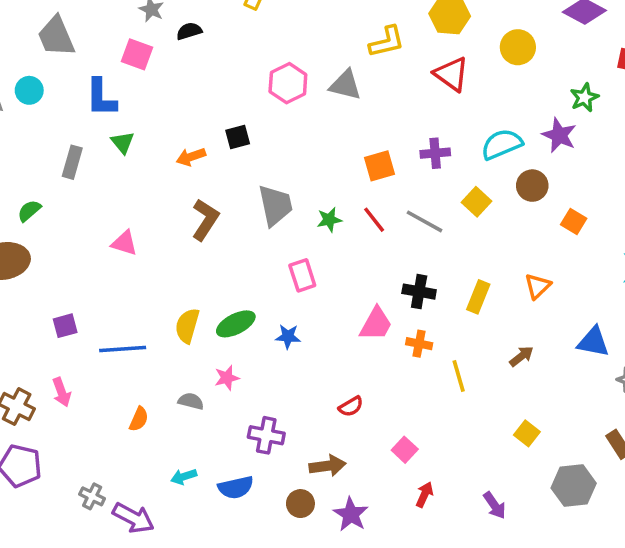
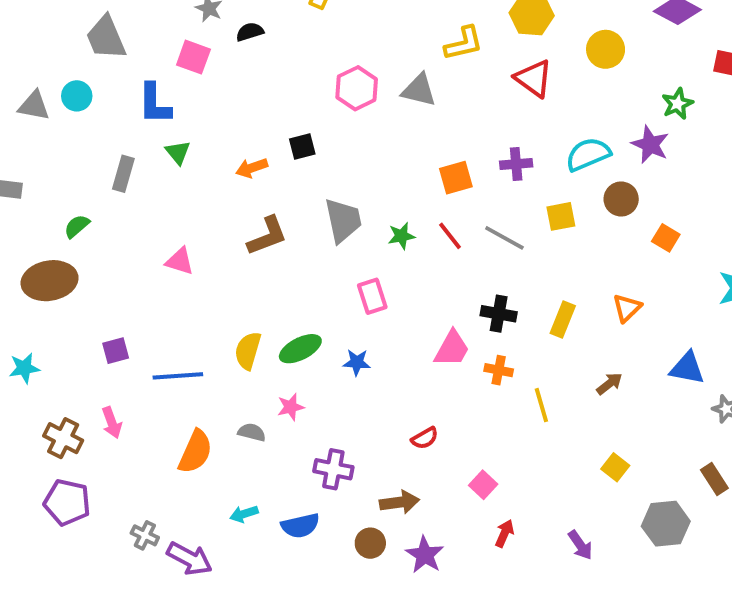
yellow square: (477, 202) -> (561, 216), turned 36
brown L-shape: (205, 220) -> (267, 236), turned 36
orange semicircle: (139, 419) -> (195, 452), size x1.6

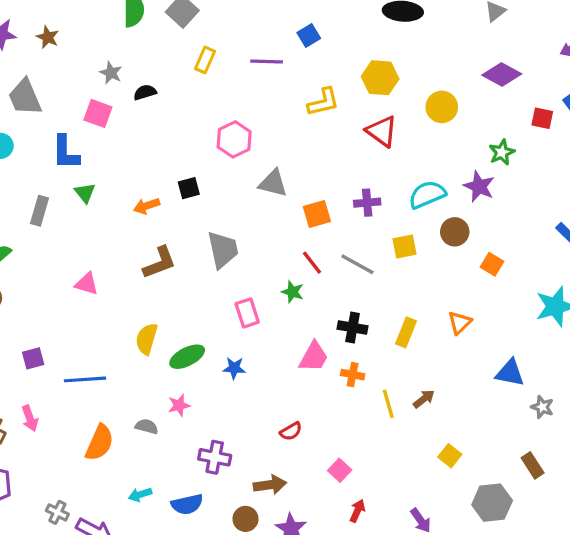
gray triangle: (419, 90) -> (273, 183), moved
green star: (401, 236) -> (293, 292), moved, turned 30
yellow semicircle: (248, 351) -> (147, 339), moved
brown arrow: (609, 384) -> (424, 399), moved

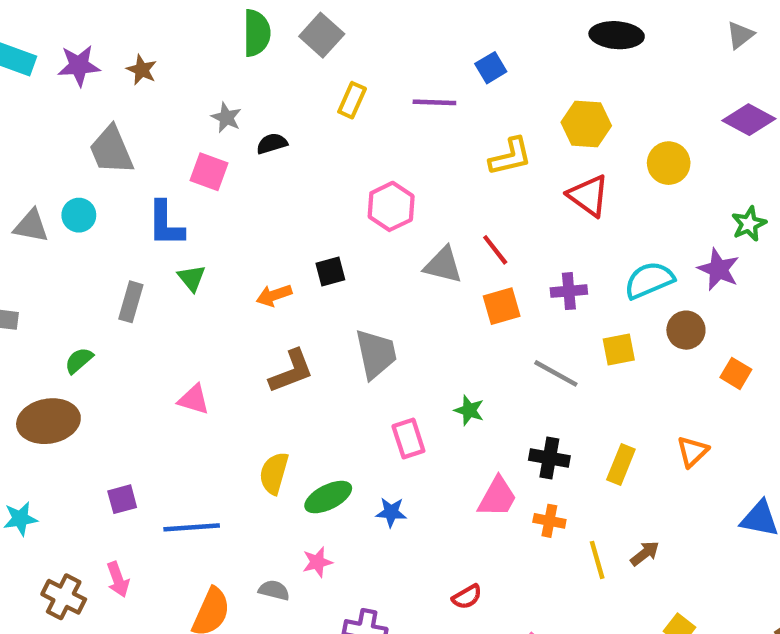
red line: (312, 263) -> (495, 250), moved

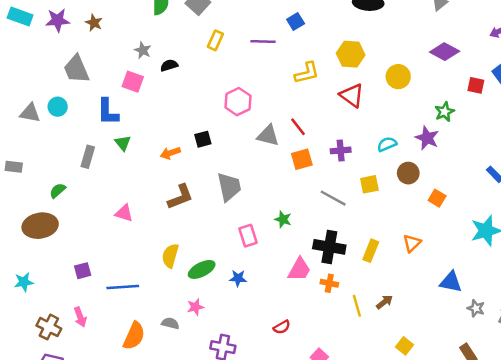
cyan semicircle: (649, 280) -> (387, 144), size x0.7
black cross: (549, 458) -> (329, 247), size x1.4

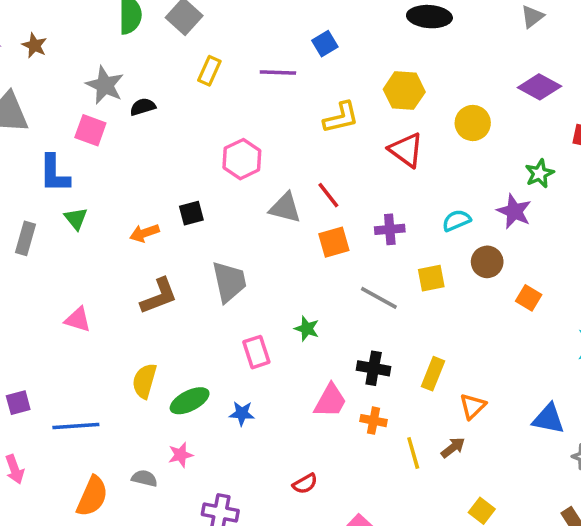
gray star: (143, 50) -> (105, 85), size x1.5
orange triangle: (412, 243) -> (473, 406), moved
black cross: (329, 247) -> (374, 368), size x0.7

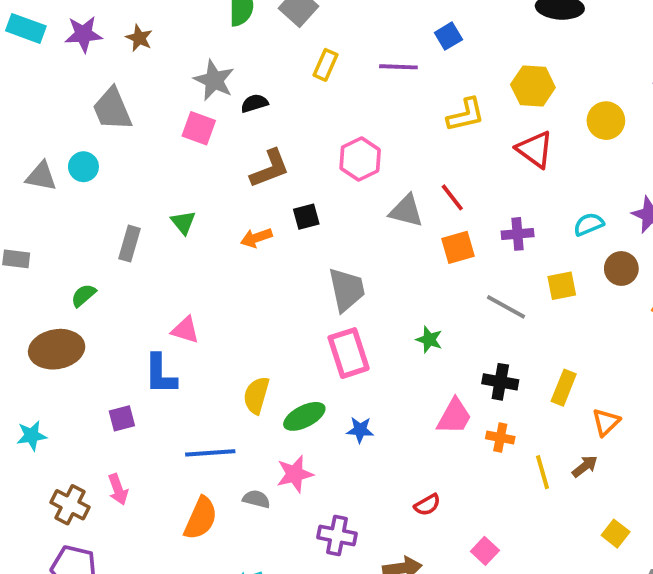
blue L-shape: (54, 173) -> (160, 374), moved
brown L-shape: (159, 296) -> (270, 169), moved
pink rectangle: (256, 352) -> (349, 353), moved, size x1.4
blue line: (76, 426) -> (210, 453), moved
pink star: (181, 455) -> (295, 474), size x1.4

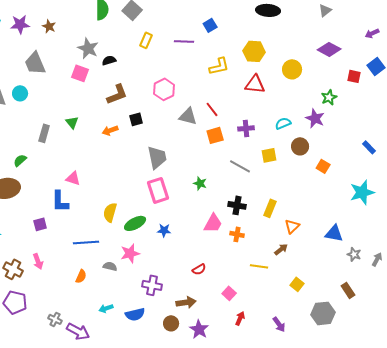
red triangle: (535, 149) -> (255, 84), turned -30
yellow line: (543, 472) -> (259, 266), moved, turned -66
orange semicircle: (201, 518) -> (81, 276), size x0.6

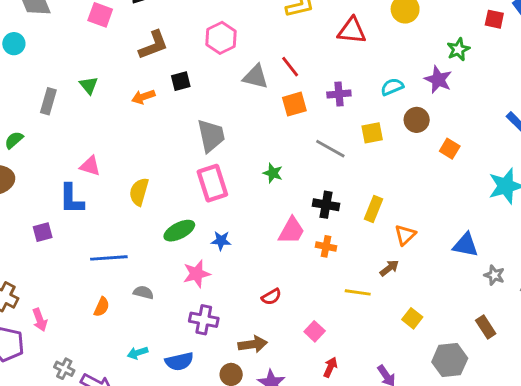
yellow semicircle: (110, 212) -> (139, 192), moved
pink star: (130, 253) -> (197, 274), moved
pink arrow: (38, 261) -> (40, 320), moved

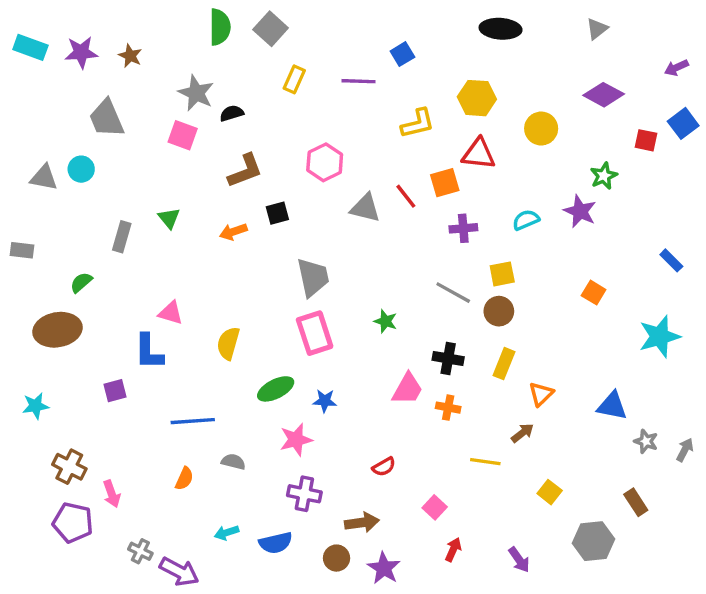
orange square: (294, 104) -> (445, 183), moved
brown circle: (417, 120) -> (499, 311), moved

